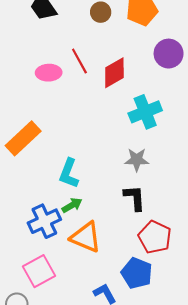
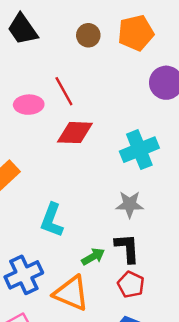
red diamond: (114, 73) -> (75, 133), moved, turned 32
green arrow: (72, 205) -> (93, 257), moved
red pentagon: (155, 237) -> (131, 285), moved, size x0.7

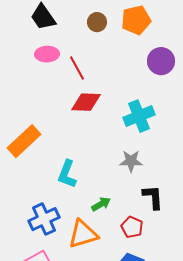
pink ellipse: (29, 105) -> (47, 54), moved
black L-shape: (127, 248) -> (153, 197), moved
orange triangle: (71, 293) -> (83, 234), turned -40

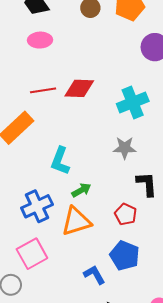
red line: (77, 68) -> (43, 90), moved, turned -70
green arrow: (101, 204) -> (81, 190), moved

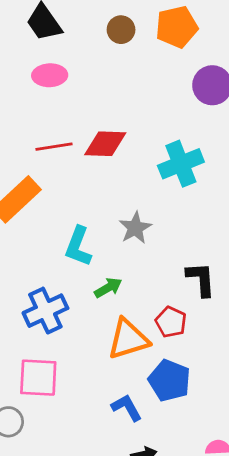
gray star: (125, 148) -> (135, 228), moved, turned -30
orange triangle: (76, 221) -> (128, 339), moved
pink square: (32, 254) -> (38, 378), turned 32

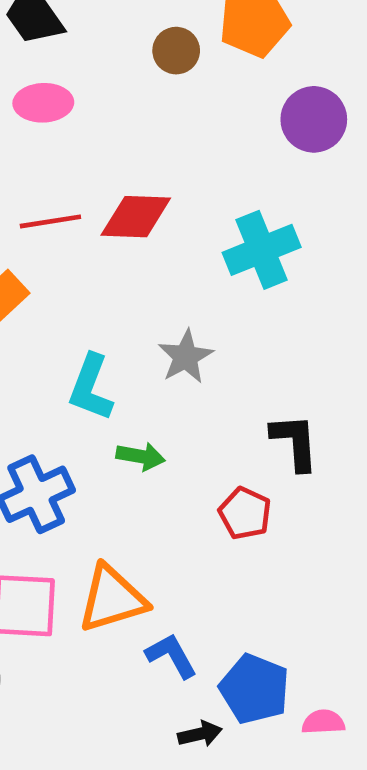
brown circle: (121, 30) -> (176, 51), moved
green arrow: (108, 288) -> (141, 456), turned 40
orange triangle: (128, 339) -> (112, 599), moved
blue pentagon: (169, 380) -> (254, 689), moved

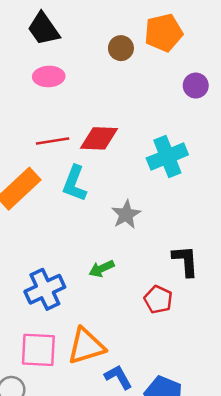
purple circle: (314, 119) -> (196, 86), size x0.7
cyan L-shape: (91, 388) -> (75, 184), moved
green arrow: (141, 456) -> (102, 269), turned 145

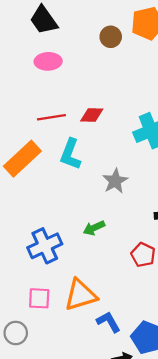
red diamond: (99, 138) -> (92, 115), size x0.7
pink square: (38, 350) -> (39, 298), size x0.7

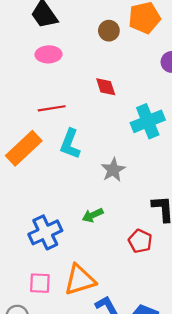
red diamond: (92, 115) -> (106, 87), moved, turned 70

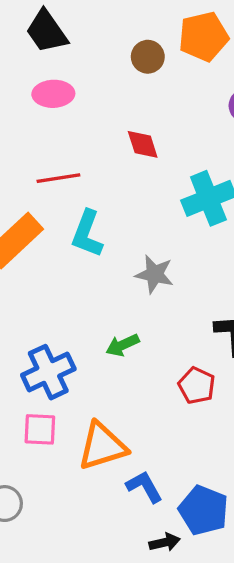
gray star: (113, 170) -> (155, 274), turned -30
pink square: (40, 283) -> (40, 429), moved

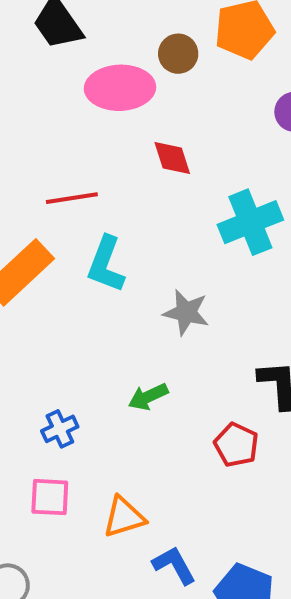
pink ellipse: (53, 94) -> (120, 88), moved, size x1.4
blue cross: (48, 372) -> (60, 429), size x0.6
orange triangle: (102, 446) -> (124, 517), size x0.7

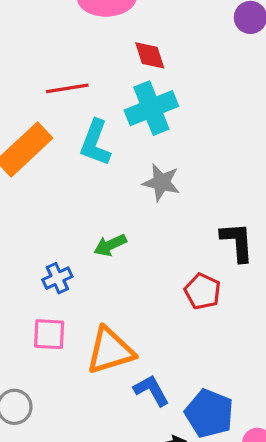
cyan cross: (250, 222) -> (151, 108), moved
green arrow: (148, 397) -> (110, 245), moved
orange triangle: (124, 517) -> (110, 351), size x1.4

